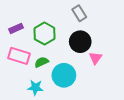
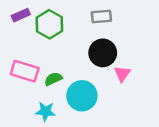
gray rectangle: (79, 13) -> (101, 16), turned -63
purple rectangle: (16, 28) -> (21, 15), moved
green hexagon: (45, 34) -> (49, 24), moved

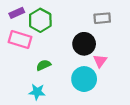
gray rectangle: (101, 16) -> (102, 18), moved
pink rectangle: (25, 71) -> (20, 40), moved
cyan circle: (82, 96) -> (84, 79), moved

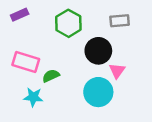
green hexagon: (40, 20) -> (68, 23), moved
pink rectangle: (20, 40) -> (26, 62), moved
cyan star: (37, 92) -> (33, 97), moved

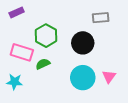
green hexagon: (68, 23) -> (46, 36), moved
pink triangle: (117, 71) -> (109, 77), moved
cyan star: (33, 97) -> (14, 82), moved

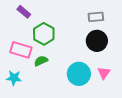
purple rectangle: (17, 12) -> (24, 12), moved, turned 64
black circle: (83, 43) -> (97, 41), moved

